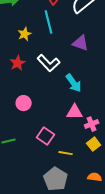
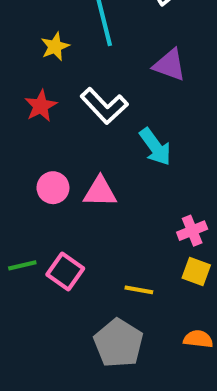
pink triangle: (75, 112) -> (100, 192), moved
pink square: (46, 136) -> (65, 272), moved
yellow square: (94, 144) -> (196, 272), turned -32

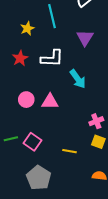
purple triangle: (170, 65) -> (85, 38), turned 42
white L-shape: (104, 106) -> (52, 58), turned -45
gray pentagon: (118, 343) -> (39, 178), moved

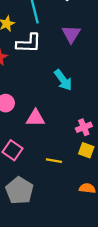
white L-shape: (52, 58) -> (29, 43), moved
pink triangle: (50, 102) -> (36, 118), moved

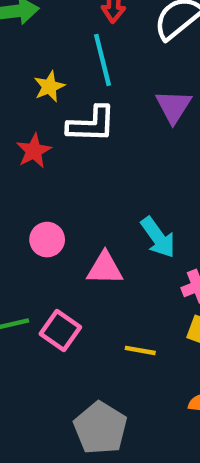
cyan arrow: (63, 80) -> (158, 237), moved
gray pentagon: (19, 191) -> (100, 428), moved

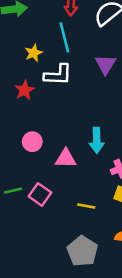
cyan arrow: (158, 237) -> (97, 140), turned 35
gray pentagon: (100, 428) -> (82, 251), moved

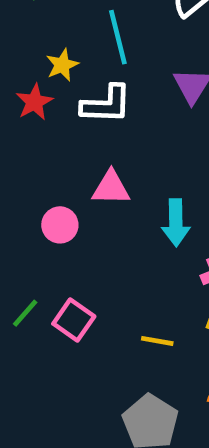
red star: (25, 90) -> (34, 102), moved
pink triangle: (66, 158) -> (111, 188), moved
green line: (13, 191) -> (25, 313), turned -36

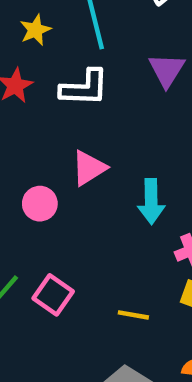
yellow star: (62, 65) -> (35, 30), moved
pink triangle: (111, 188) -> (89, 168), turned -33

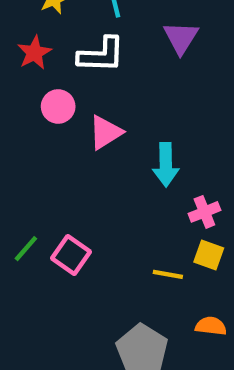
pink circle: (40, 204) -> (58, 106), moved
yellow line: (133, 315) -> (168, 274), moved

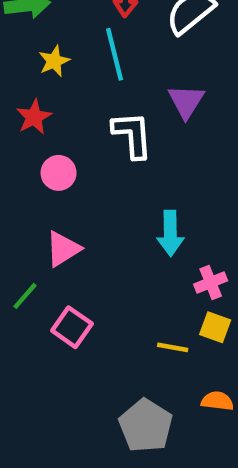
white L-shape: (101, 55) -> (132, 135), moved, turned -96
pink triangle: (105, 132) -> (63, 249), moved
green line: (26, 249) -> (25, 296), moved

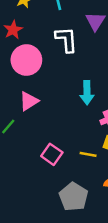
pink circle: (59, 173) -> (26, 60), size x1.6
pink square: (72, 327) -> (52, 154), moved

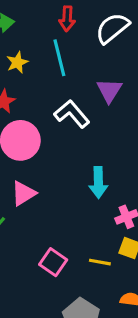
white L-shape: (66, 39) -> (72, 114), turned -36

